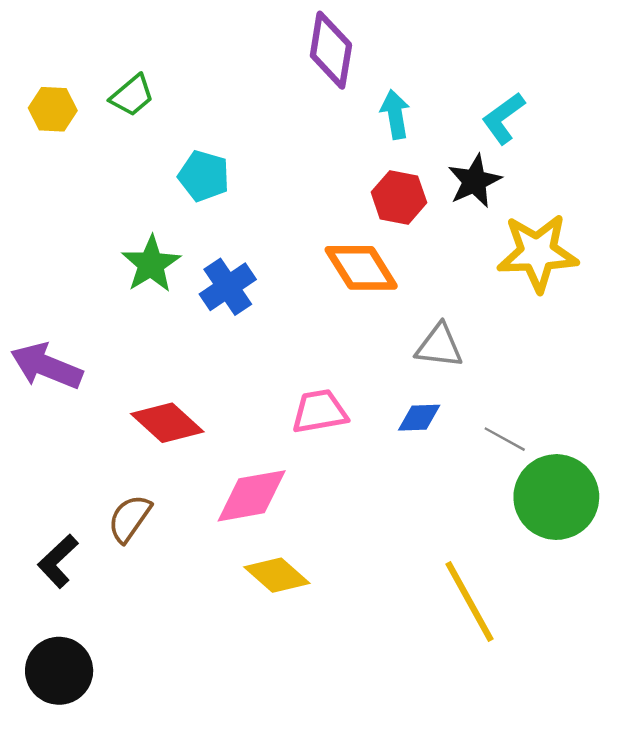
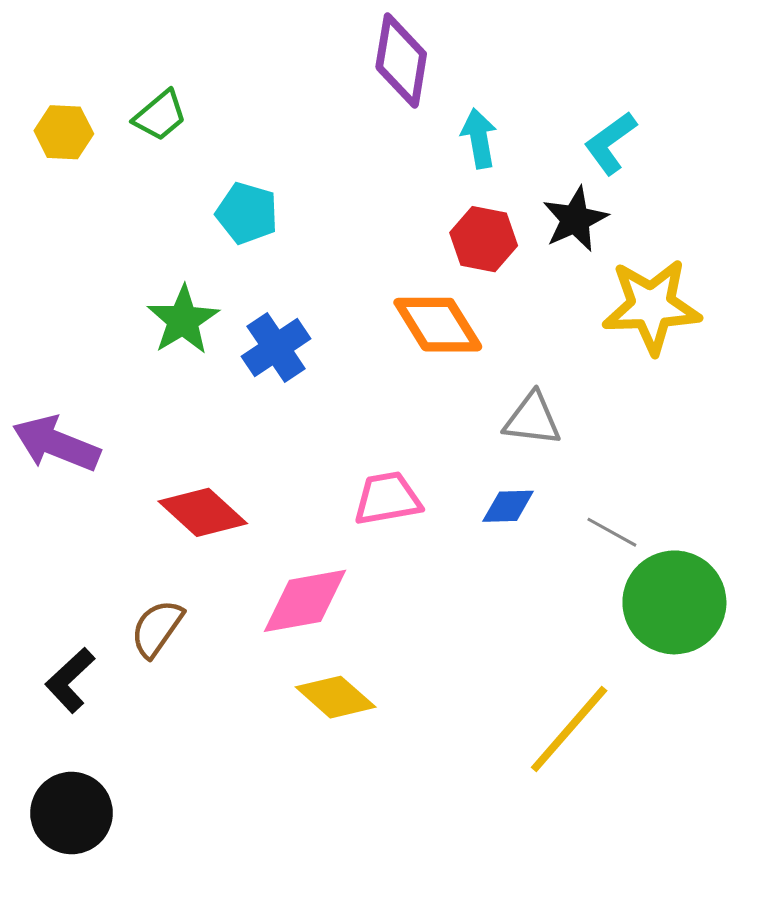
yellow line: (469, 602) -> (569, 729), turned 70

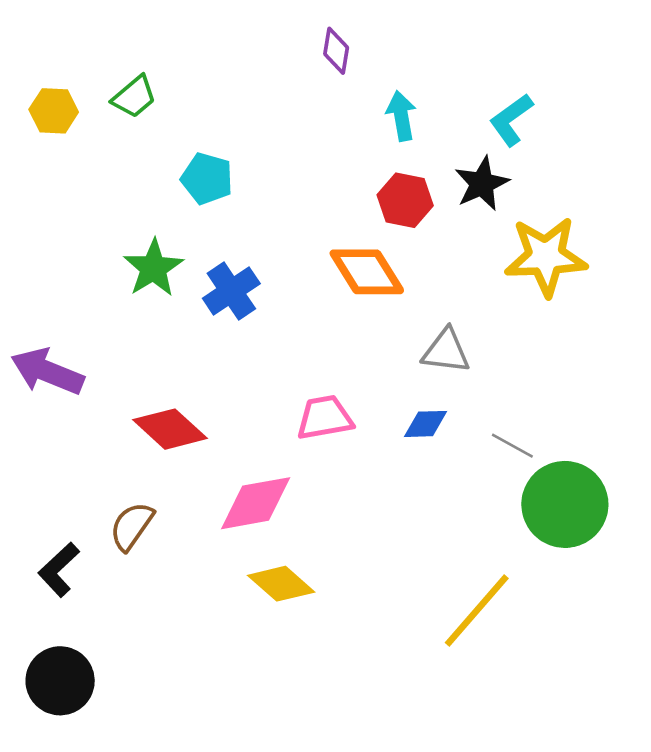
purple diamond: (401, 61) -> (336, 51), size x0.6

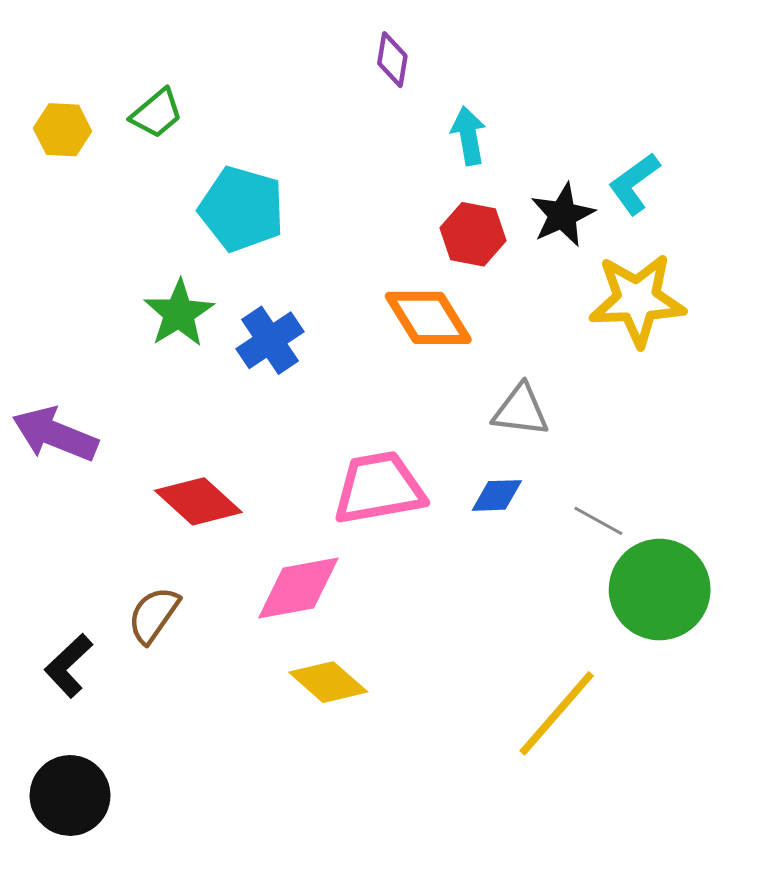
cyan L-shape: (511, 120) -> (634, 184), moved
cyan pentagon: (207, 179) -> (242, 209), size x1.4
pink trapezoid: (325, 418) -> (379, 488), size x1.4

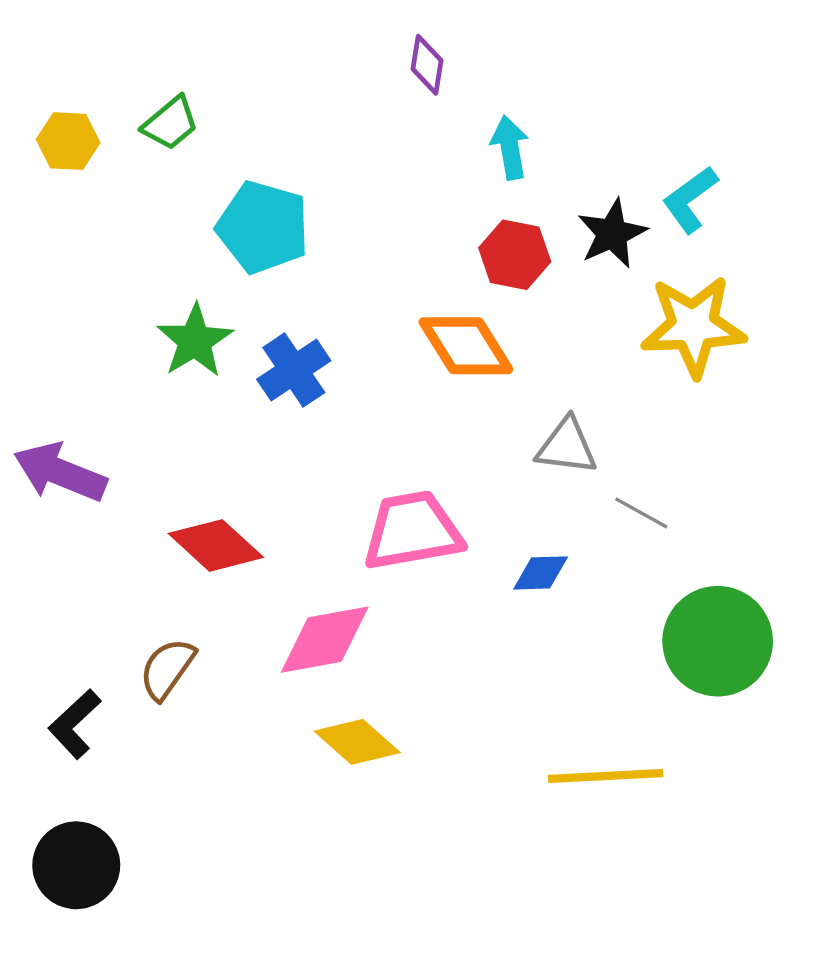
blue diamond: (497, 495) -> (541, 573), moved
gray line: (598, 521) -> (641, 513), moved
yellow line: (557, 713) -> (606, 776), turned 46

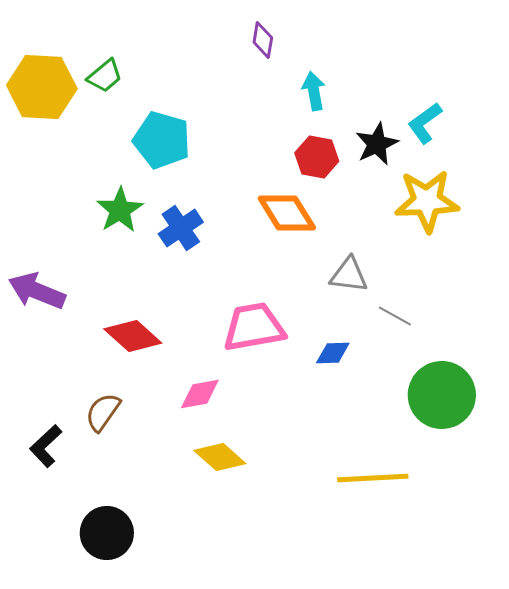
yellow hexagon: (68, 141) -> (42, 87), size x1.8
pink diamond: (325, 640) -> (200, 394), size x0.7
black circle: (76, 865) -> (107, 533), moved

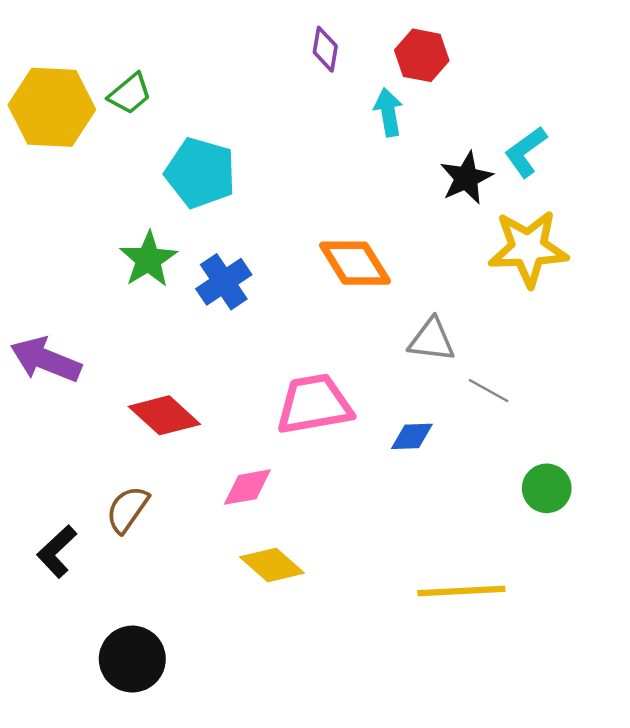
red hexagon: (317, 157) -> (422, 55), moved
green circle: (442, 395) -> (547, 488), size x0.6

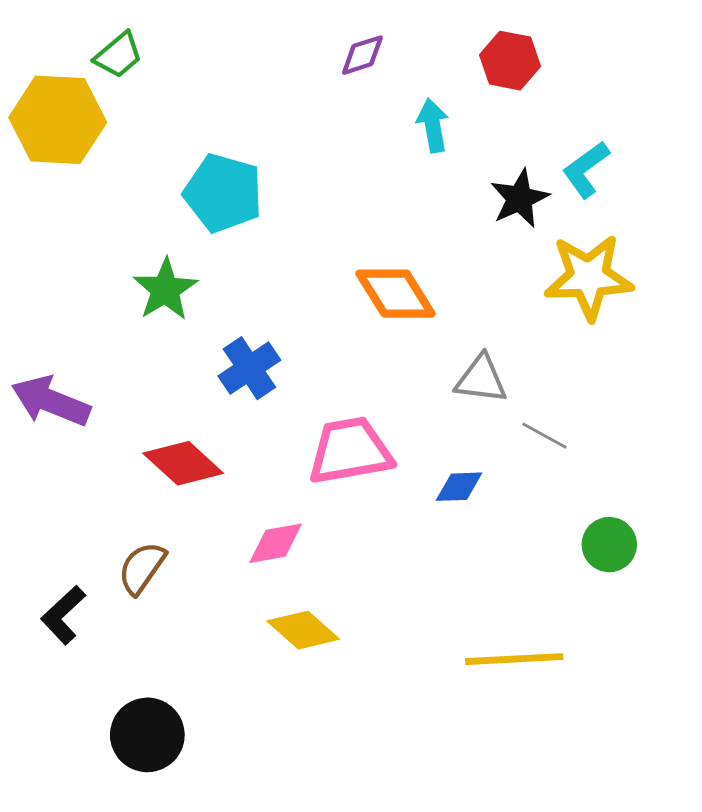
purple diamond: (325, 49) -> (362, 55), turned 63
red hexagon: (422, 55) -> (510, 61), moved
green trapezoid: (130, 94) -> (118, 55), moved
blue cross: (224, 282) -> (249, 368), moved

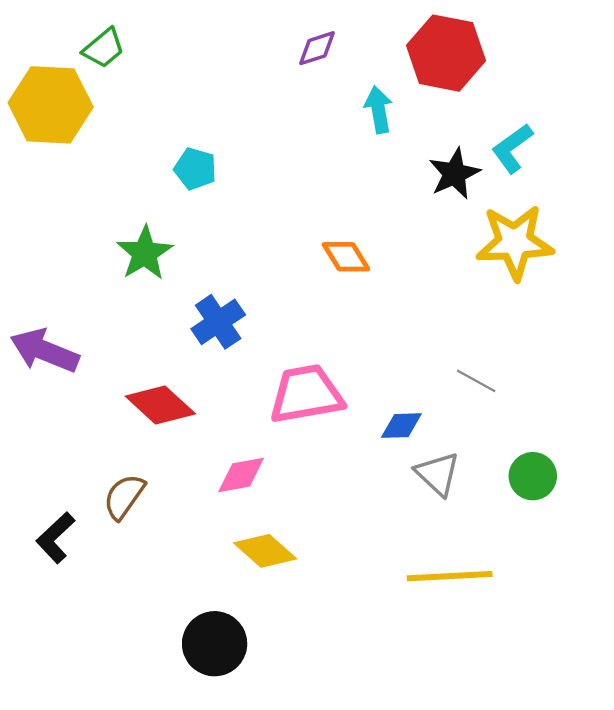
red hexagon: (510, 61) -> (446, 53), size x1.5
cyan pentagon: (223, 193) -> (195, 169), size x0.6
orange diamond: (396, 294) -> (346, 257), size x0.7
gray triangle: (481, 379) -> (438, 474), moved, turned 36
black circle: (147, 735) -> (215, 644), moved

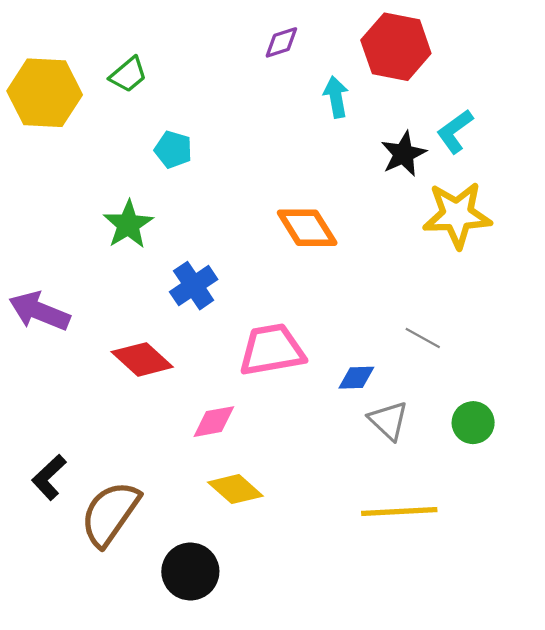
green trapezoid: (104, 48) -> (128, 75), moved
orange diamond: (346, 257) -> (307, 228), size x1.4
brown semicircle: (124, 497) -> (110, 514), moved, size x1.6

